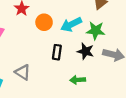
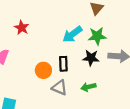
orange circle: (44, 22) -> (43, 70), moved
gray triangle: (23, 72) -> (59, 88), moved

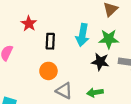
cyan arrow: (72, 34) -> (82, 35), turned -48
black rectangle: (63, 64) -> (50, 41), moved

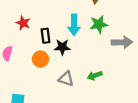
black star: (100, 62) -> (62, 47), moved
orange circle: (48, 71) -> (40, 59), moved

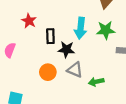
orange circle: (40, 59) -> (48, 72), moved
gray triangle: (66, 79) -> (75, 70), moved

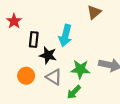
green star: (106, 30) -> (80, 69), moved
green arrow: (96, 82) -> (74, 92), turned -40

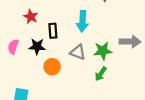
black star: (48, 55) -> (37, 46), moved
gray triangle: (54, 77) -> (78, 52), moved

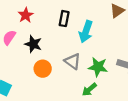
red star: (31, 17) -> (26, 15), moved
black rectangle: (53, 31) -> (64, 19), moved

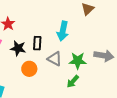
black rectangle: (64, 19) -> (37, 43), moved

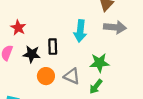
gray arrow: (104, 56) -> (115, 27), moved
gray triangle: (55, 59) -> (72, 76), moved

